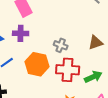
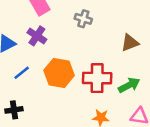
purple cross: (21, 33) -> (37, 36), turned 35
gray cross: (61, 45) -> (83, 19), moved

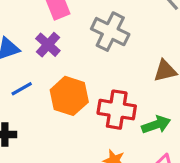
gray cross: (83, 19) -> (110, 32), size x1.6

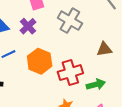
red cross: (117, 110) -> (70, 73), turned -30

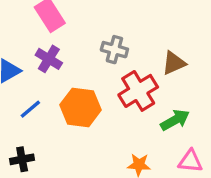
gray cross: (70, 21) -> (114, 50), moved, size x0.7
red cross: (70, 73) -> (138, 91), moved

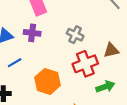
purple cross: (49, 59) -> (32, 33), turned -35
orange hexagon: (80, 107) -> (48, 81), moved

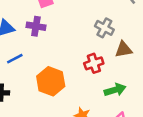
gray cross: (75, 35) -> (104, 28), moved
red cross: (85, 64) -> (94, 63), size x0.7

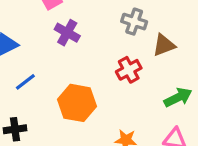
purple cross: (36, 26) -> (67, 33), moved, turned 30
green arrow: (115, 90) -> (178, 97), moved

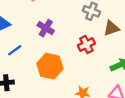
purple cross: (67, 33) -> (46, 28), moved

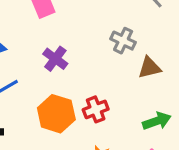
red cross: (86, 45) -> (96, 109), moved

